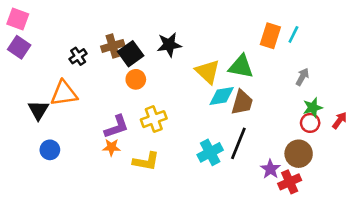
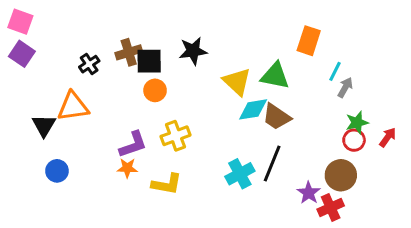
cyan line: (293, 34) -> (335, 71), moved
black square: (131, 54) -> (149, 61), turned 35
brown trapezoid: (242, 102) -> (276, 117), turned 108

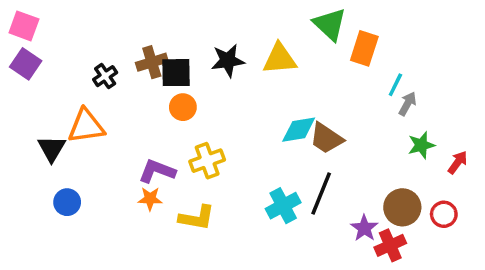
green triangle: (275, 76) -> (330, 24), moved, turned 32
yellow triangle: (237, 82) -> (280, 59), moved, turned -48
red circle: (354, 140) -> (444, 214), moved
purple L-shape: (133, 145) -> (157, 171), turned -140

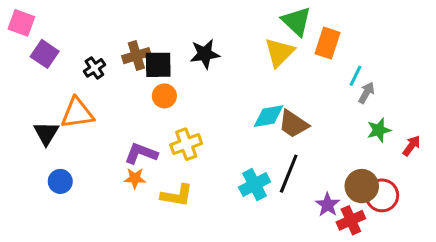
yellow triangle: (280, 59) -> (279, 52), moved, turned -40
purple square: (26, 64) -> (45, 54), moved
red circle: (444, 214) -> (382, 195), moved, size x1.4

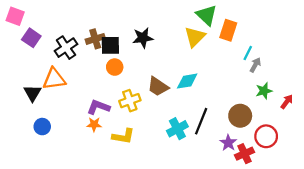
black cross: (94, 68) -> (66, 48), size x1.5
brown trapezoid: (293, 124) -> (158, 87), moved
brown circle: (362, 186) -> (240, 116), moved

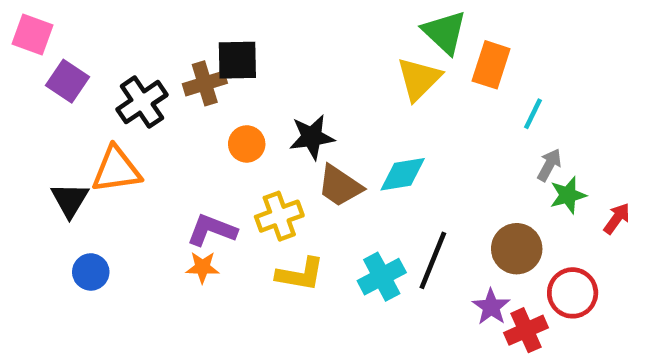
black star: (143, 38) -> (312, 137), moved
black square: (110, 45) -> (237, 60), moved
gray arrow: (255, 65) -> (549, 165), moved
yellow L-shape: (123, 136) -> (300, 274), moved

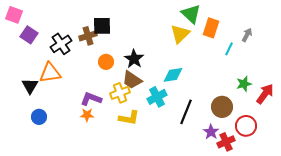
black star: (312, 137) -> (134, 59), turned -30
gray arrow: (549, 165) -> (247, 35), moved
brown trapezoid: (340, 186) -> (132, 80), moved
red arrow: (617, 218) -> (265, 94), size x1.5
cyan cross: (382, 277) -> (157, 97), moved

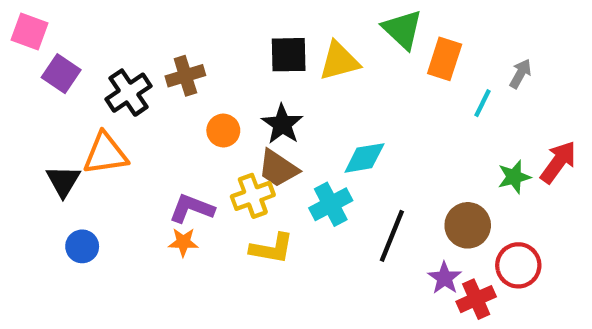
black square: (102, 26) -> (289, 55), moved
yellow triangle: (180, 34) -> (339, 61), moved, turned 30
red arrow: (265, 94) -> (558, 162), moved

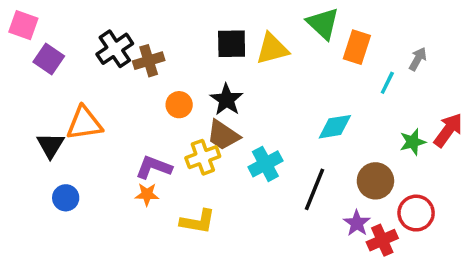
black cross: (129, 93) -> (115, 49), moved
cyan diamond: (364, 158) -> (335, 127), moved
yellow L-shape: (272, 249) -> (198, 221), moved

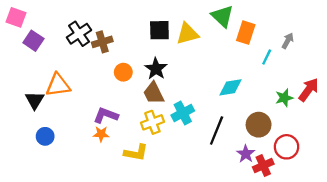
brown trapezoid: (223, 135) -> (154, 93), turned 30
yellow cross: (203, 157) -> (152, 122), moved

